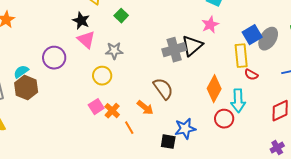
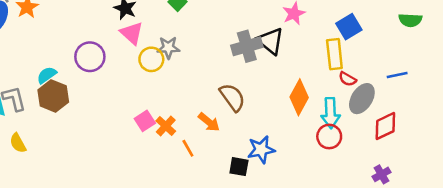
gray ellipse: (268, 39) -> (362, 99), moved
black triangle: (192, 46) -> (270, 41), turned -40
yellow circle: (102, 76) -> (151, 59), moved
red circle: (224, 119) -> (329, 137), moved

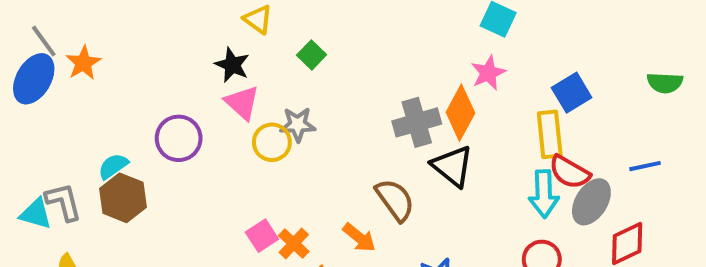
black triangle: (270, 41) -> (452, 166), moved
red semicircle: (348, 79) -> (570, 172), size x1.5
orange diamond: (299, 97) -> (460, 113), moved
cyan arrow: (331, 113) -> (544, 194), moved

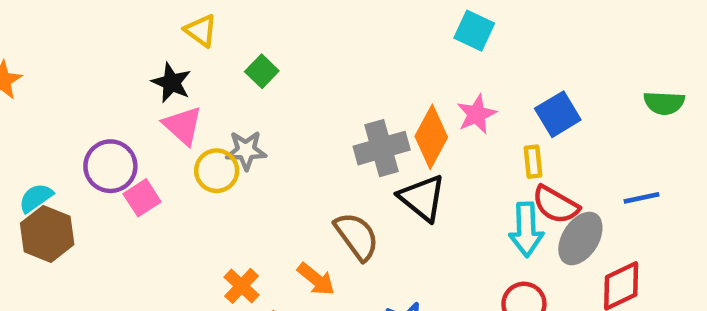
pink star: (488, 73) -> (477, 114), moved
yellow rectangle: (550, 134) -> (533, 162), size x0.6
pink square: (262, 236) -> (142, 198), moved

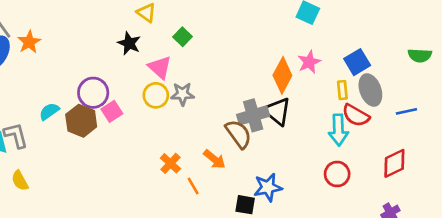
pink triangle: (183, 126) -> (160, 67), moved
gray cross: (382, 148) -> (253, 115), moved
gray star: (246, 150) -> (182, 94), moved
brown hexagon: (47, 234) -> (81, 121), moved
gray ellipse: (580, 239) -> (370, 90), moved, turned -52

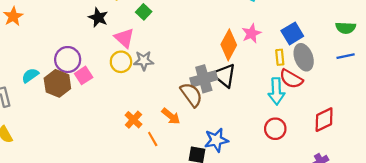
blue line: (406, 111) -> (346, 56), moved

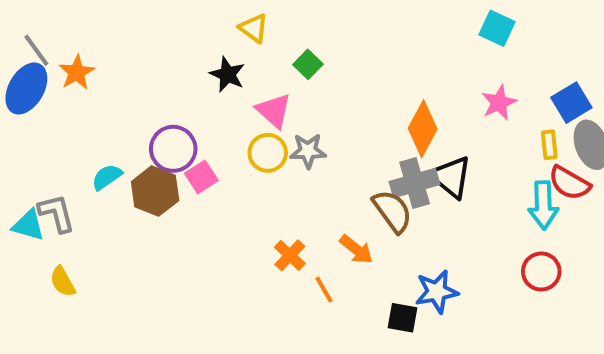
orange diamond: (229, 45) -> (423, 129), moved

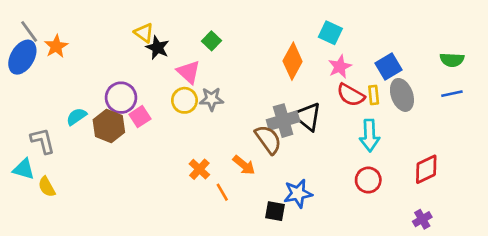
yellow triangle: (254, 28) -> (144, 33), moved
cyan square: (497, 28) -> (330, 33), moved
orange diamond: (423, 129) -> (293, 61), moved
red semicircle: (569, 183) -> (351, 95), moved
cyan triangle: (28, 225) -> (24, 169), moved

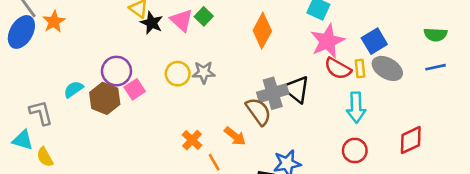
orange diamond: (293, 61) -> (262, 31), moved
pink star: (340, 67) -> (327, 41), size x1.5
pink triangle: (189, 72) -> (182, 20), moved
gray ellipse: (402, 95) -> (387, 68), turned -40

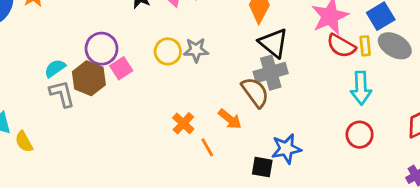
black triangle: (296, 89) -> (274, 43), moved
gray L-shape: (41, 113) -> (62, 94), moved

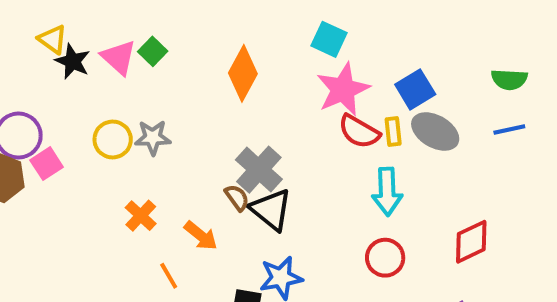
black triangle: (274, 43) -> (271, 210), moved
gray cross: (271, 73) -> (259, 170), turned -32
brown semicircle: (255, 92) -> (237, 198), size x0.6
orange cross: (183, 123) -> (141, 216), moved

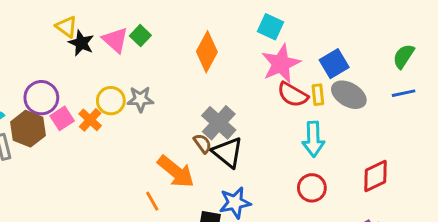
green semicircle: (509, 79) -> (404, 56), turned 120
orange cross: (141, 216) -> (90, 120), moved
orange arrow: (201, 236) -> (176, 172), size x1.5

